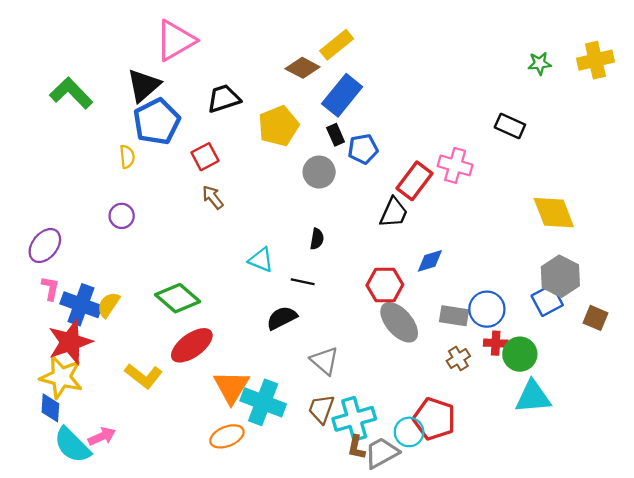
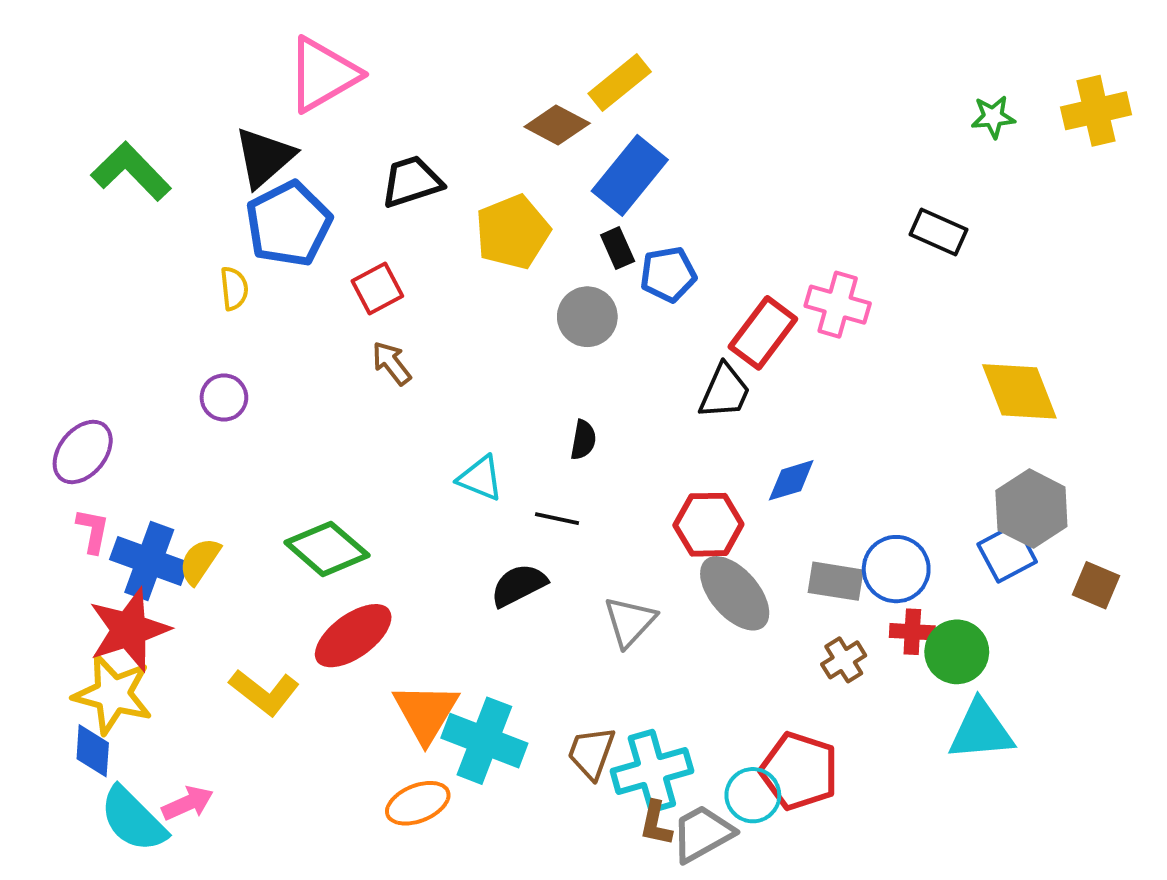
gray triangle: (325, 361) -> (630, 622), moved, turned 32

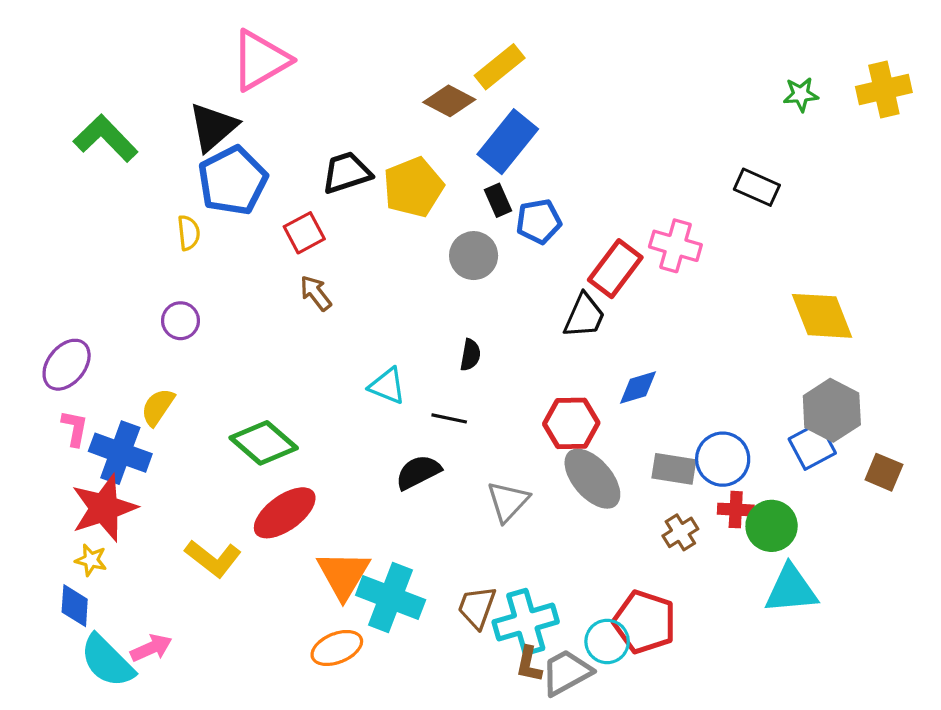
black trapezoid: (412, 181) -> (347, 173), moved
yellow semicircle: (200, 561) -> (158, 407), moved
yellow star: (113, 694) -> (91, 560), size x0.5

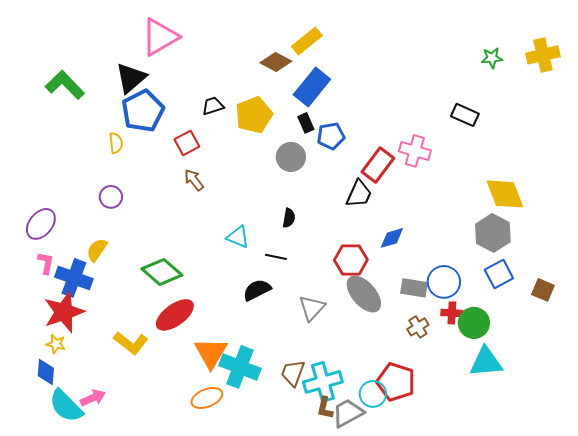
black trapezoid: (347, 173) -> (213, 106), size x0.7
gray hexagon: (832, 410) -> (493, 233), moved

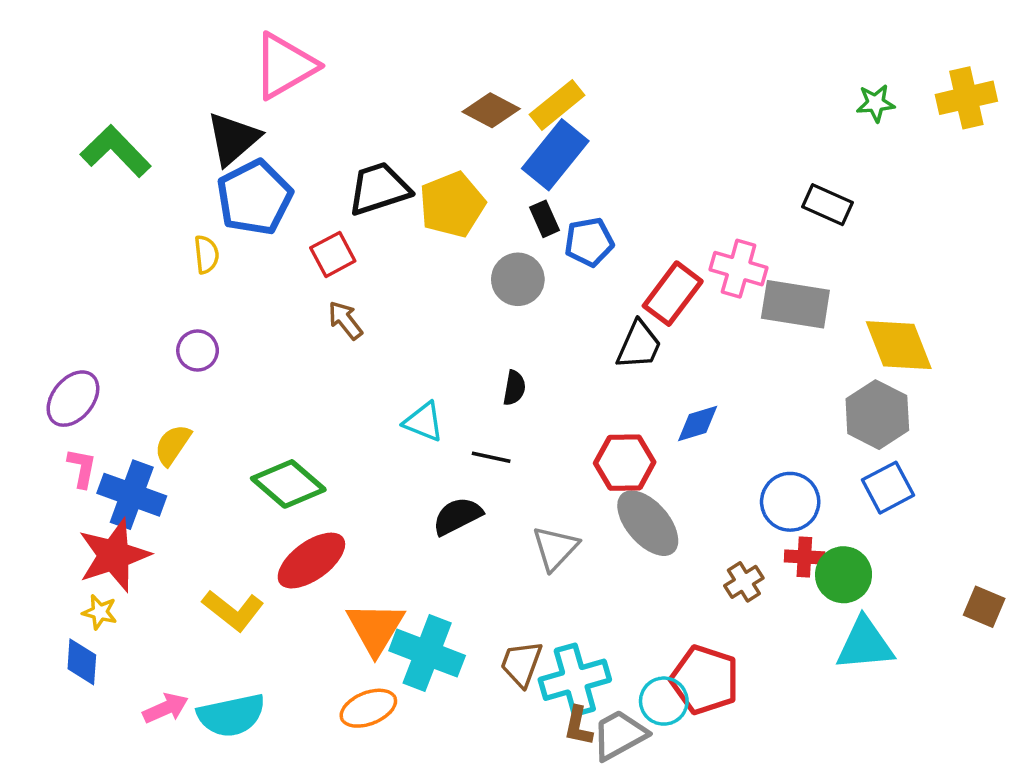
yellow rectangle: (307, 41) -> (557, 105), moved
black trapezoid: (213, 106) -> (379, 189), size x1.6
gray rectangle: (414, 288) -> (795, 304), moved, size x1.4
brown square: (543, 290) -> (984, 607), moved
cyan semicircle: (66, 406) -> (231, 715), moved, turned -57

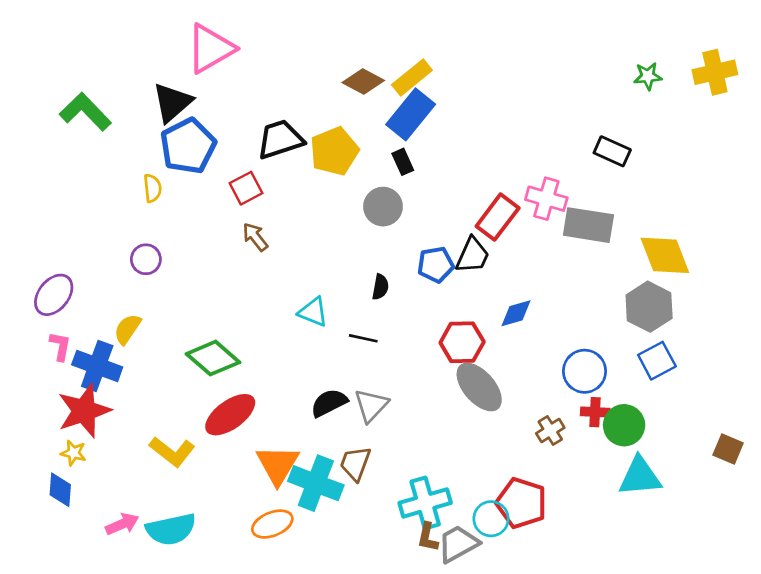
blue pentagon: (589, 242) -> (436, 265), moved
black semicircle: (457, 516) -> (329, 403), moved
gray triangle: (555, 548) -> (371, 405), moved
brown trapezoid: (521, 664) -> (355, 463), moved

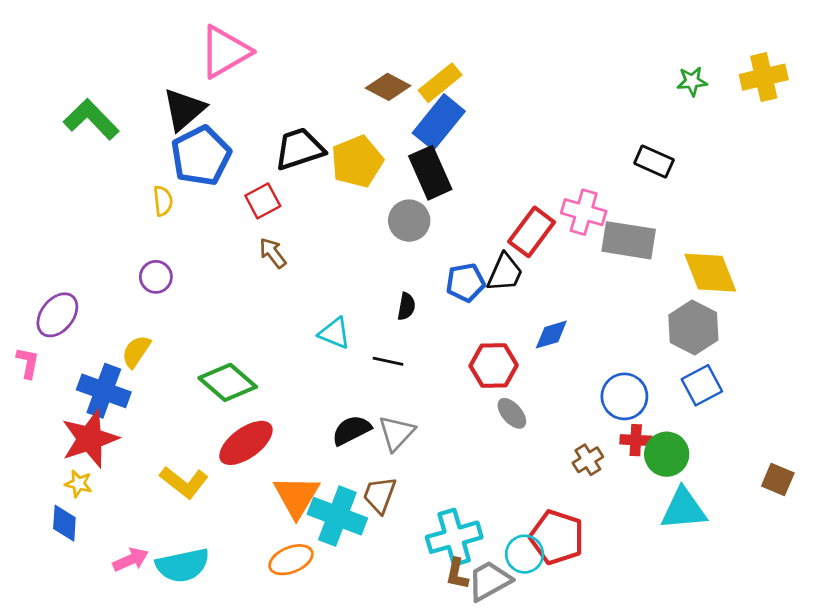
black rectangle: (403, 162) -> (430, 173), size x1.8
pink L-shape: (60, 346) -> (28, 363), moved
gray ellipse: (479, 387) -> (512, 413), size x0.6

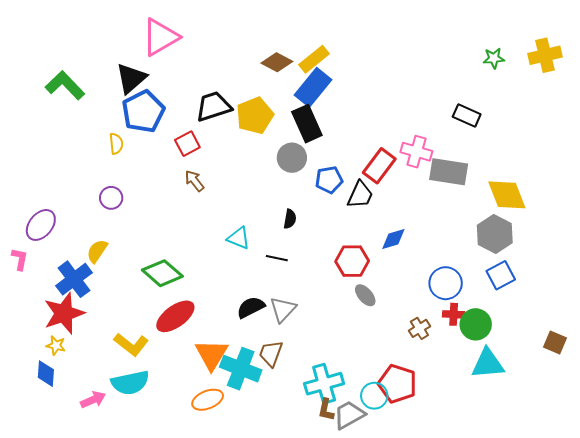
blue pentagon: (465, 282) -> (329, 180), moved
blue cross: (104, 391) -> (74, 279), turned 33
cyan semicircle: (183, 565) -> (130, 383), moved

